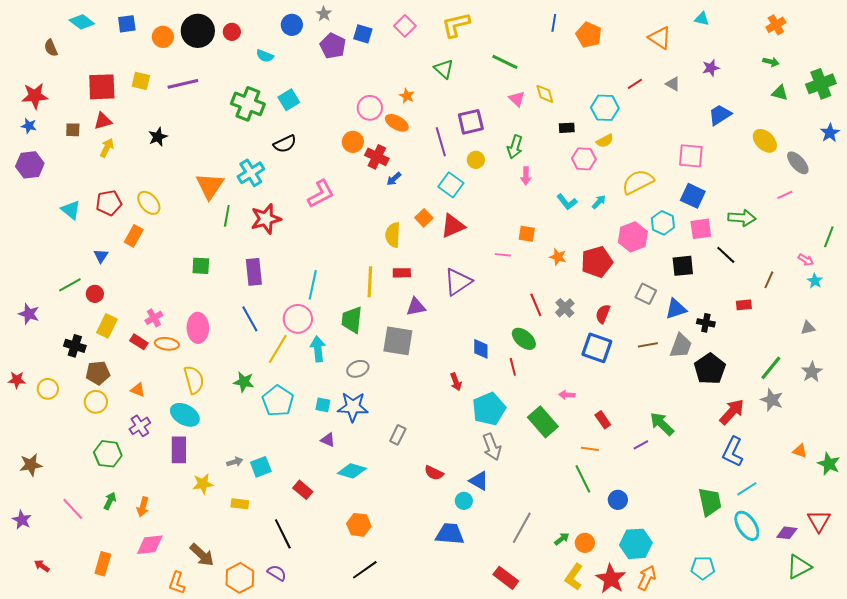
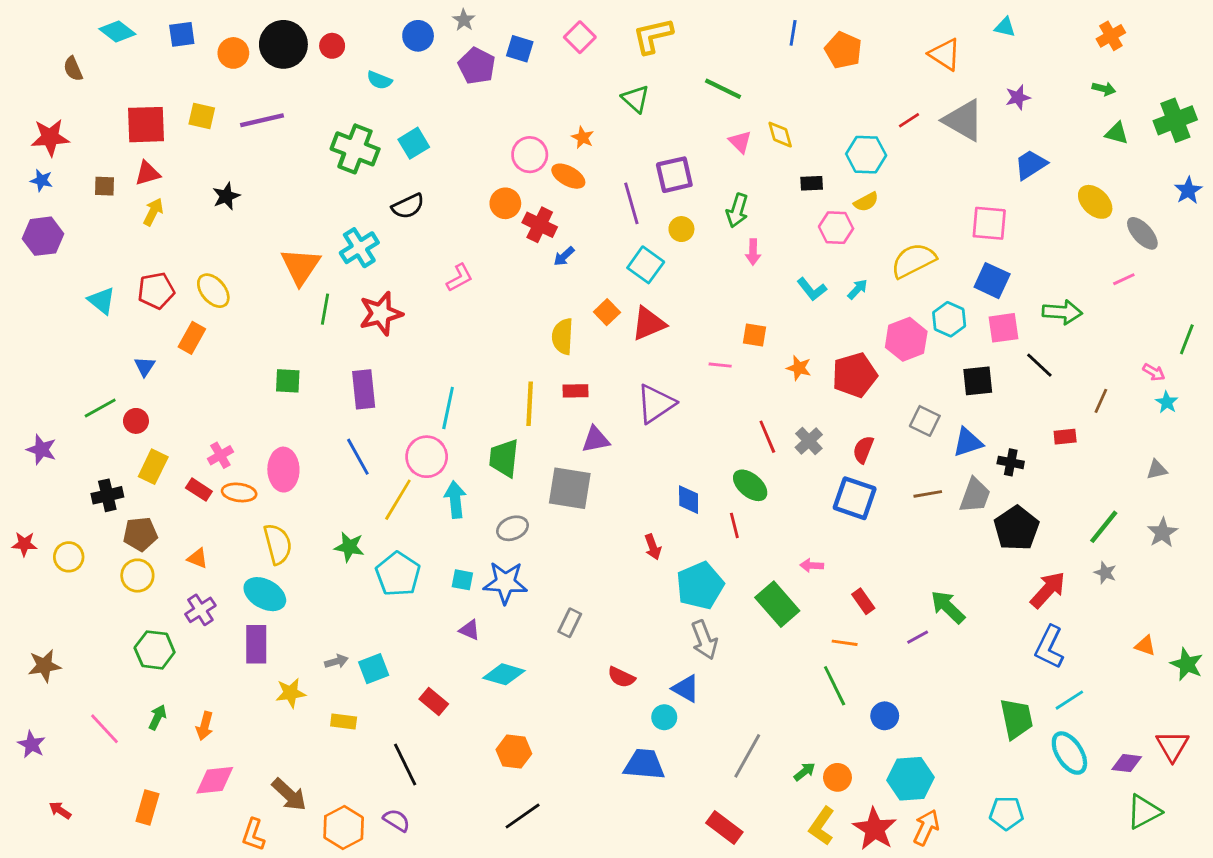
gray triangle: (673, 84) -> (963, 120), size x2.0
pink L-shape: (321, 194) -> (460, 278), size x0.7
black cross: (75, 346) -> (107, 495), turned -30
gray star: (772, 400) -> (1105, 573), size x0.7

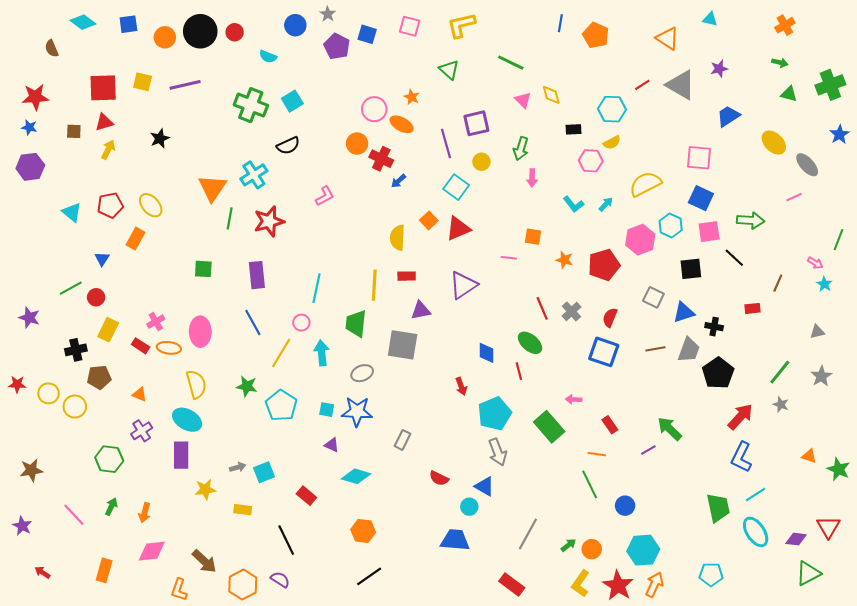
pink square: (580, 37) -> (410, 26), turned -30
pink circle: (427, 457) -> (301, 323), size x0.6
yellow circle: (137, 576) -> (75, 407), moved

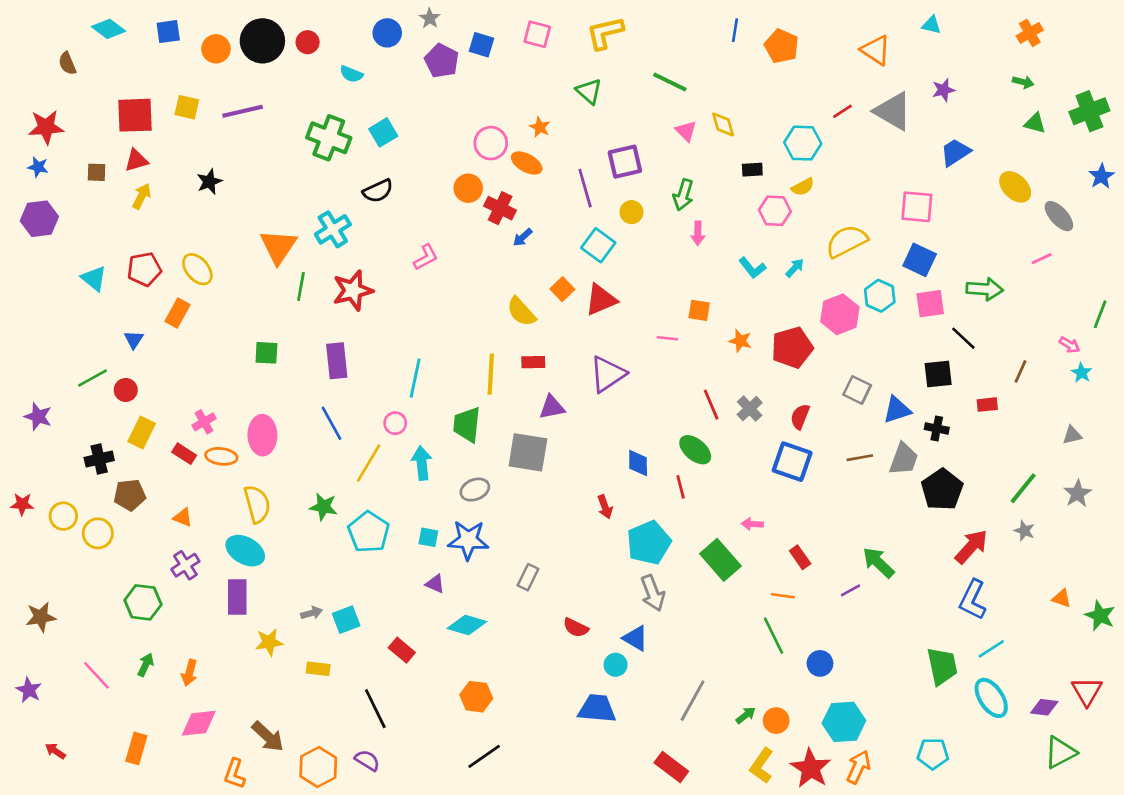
yellow semicircle: (397, 238) -> (521, 312), turned -45
black square: (691, 269) -> (938, 374), moved

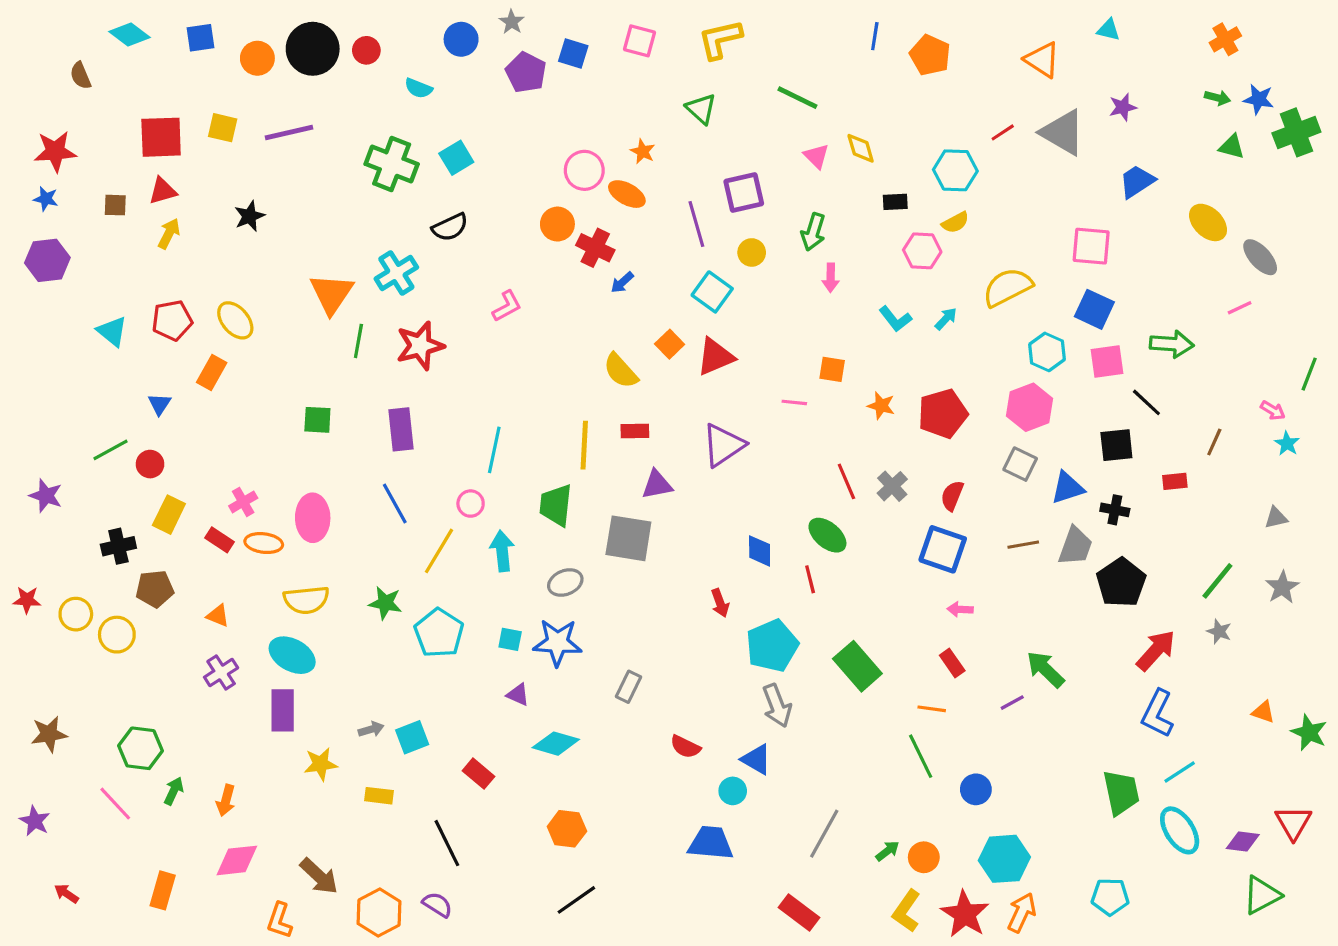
blue star: (1101, 176) -> (1259, 99), moved, turned -30
pink hexagon: (840, 314) -> (1030, 407), moved
yellow semicircle: (257, 504) -> (306, 600), turned 99
pink arrow: (752, 524) -> (960, 609), moved
green hexagon: (143, 602) -> (141, 748), moved

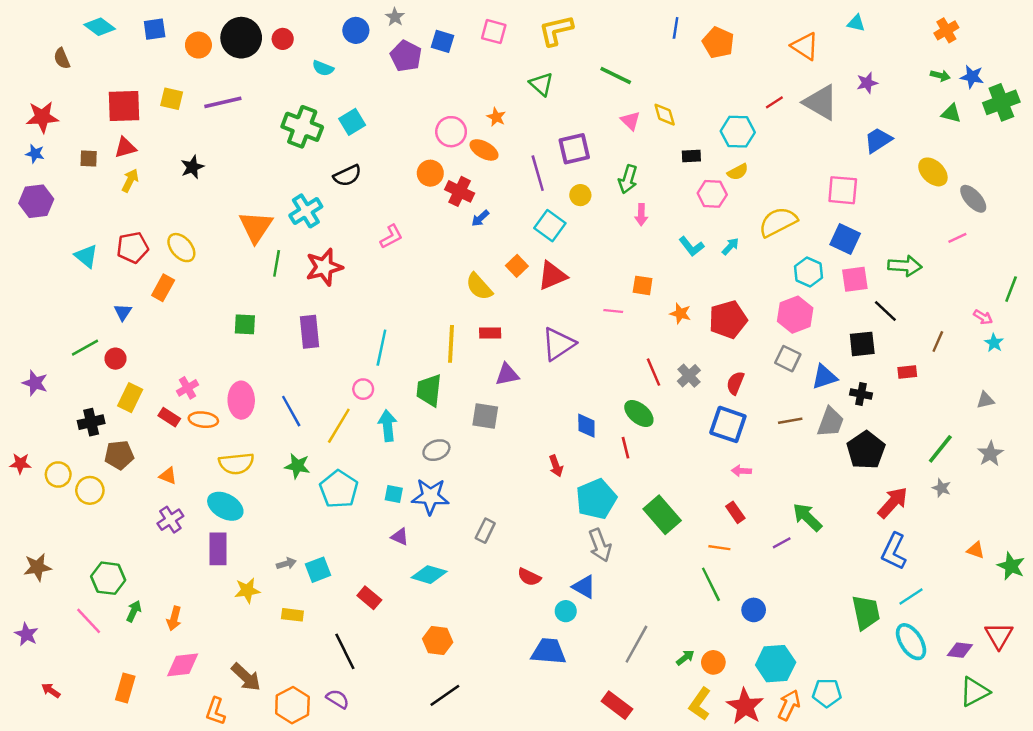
blue line: (395, 504) -> (291, 411), moved
gray square: (628, 538) -> (485, 416), size x0.7
cyan pentagon: (1110, 897) -> (827, 693), moved

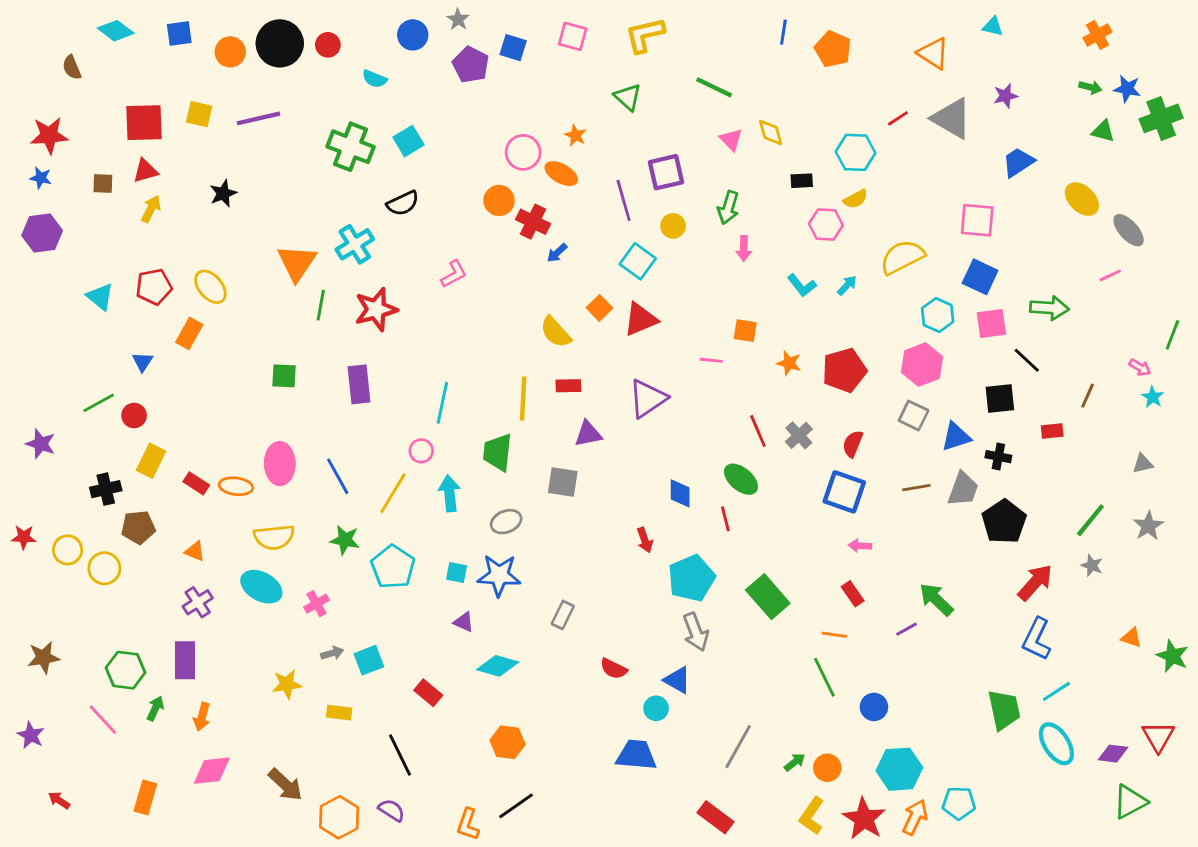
pink cross: (187, 388) -> (317, 604), moved
purple rectangle: (218, 549) -> (185, 660), moved
orange L-shape: (216, 711) -> (468, 824), moved

